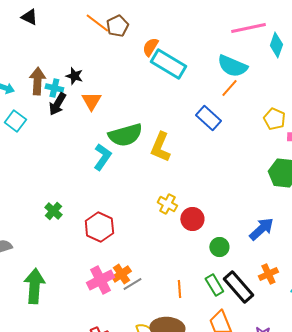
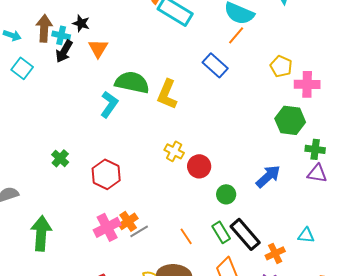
green semicircle: (125, 135) -> (132, 82), turned -152
orange cross: (268, 274) -> (275, 253), moved
orange line: (179, 289) -> (186, 236), turned -30

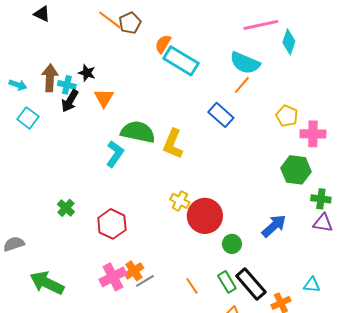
red circle: (199, 166) -> (205, 216), size x1.5
green arrow: (41, 233) -> (47, 283), turned -68

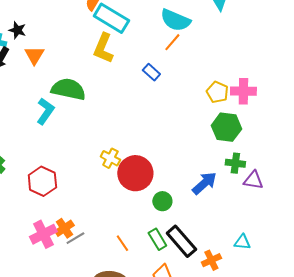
blue rectangle: (221, 115) -> (151, 72), size x0.7
yellow pentagon: (287, 116) -> (217, 92), moved
yellow L-shape: (173, 144) -> (103, 48), moved
green cross: (321, 199) -> (235, 163), moved

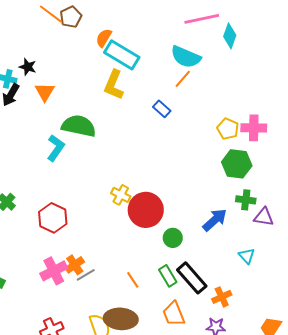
cyan triangle: (242, 242) -> (247, 256), moved, turned 42

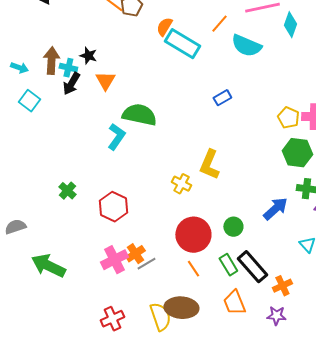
orange line: (183, 79) -> (219, 24), moved
yellow L-shape: (114, 85) -> (209, 165), moved
blue rectangle: (162, 109) -> (222, 98), turned -72
red circle: (146, 210) -> (193, 235), moved

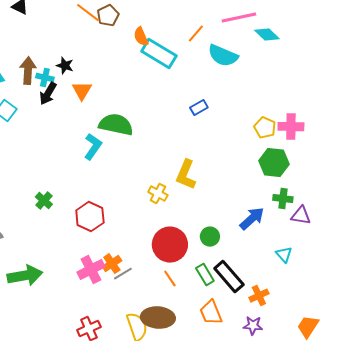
cyan diamond: (290, 25) -> (267, 35), turned -65
orange semicircle: (164, 27) -> (141, 37), turned -54
green arrow: (48, 266) -> (25, 276), turned 144

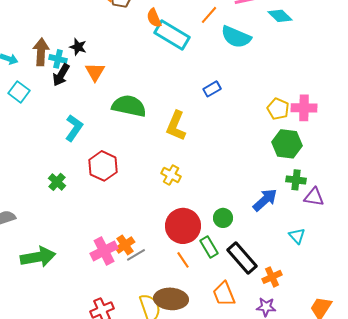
cyan L-shape: (93, 147) -> (74, 128), moved
yellow L-shape: (186, 175) -> (176, 126), moved
red hexagon: (90, 217) -> (103, 166), moved
green rectangle: (205, 275) -> (209, 247), moved

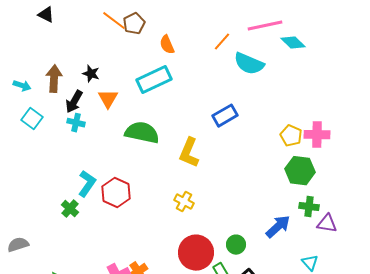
cyan rectangle: (172, 35) -> (154, 80), moved, turned -56
cyan cross: (58, 59) -> (76, 123), moved
blue rectangle: (212, 89) -> (225, 116), size x1.4
cyan L-shape: (74, 128) -> (87, 184), moved

